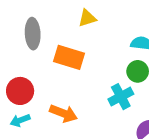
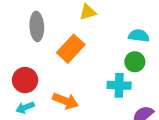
orange rectangle: (69, 57) -> (71, 49), turned -64
cyan cross: (121, 97) -> (119, 85), turned 30

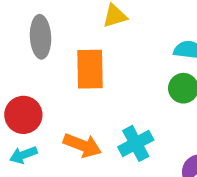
orange rectangle: (71, 49) -> (90, 69), turned -44
cyan cross: (119, 85) -> (136, 143), moved, turned -30

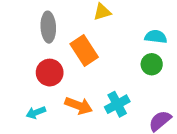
orange rectangle: (90, 69) -> (84, 50), turned -32
red circle: (23, 115) -> (50, 73), moved

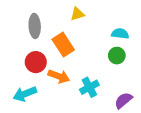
orange arrow: (79, 106) -> (59, 76), moved
cyan arrow: (36, 113) -> (25, 94), size x1.5

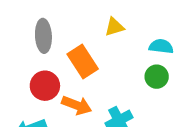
yellow triangle: (77, 14) -> (114, 27), moved

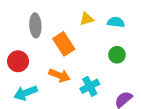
cyan semicircle: (161, 46) -> (116, 22), moved
red circle: (45, 86) -> (18, 61), moved

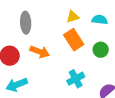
orange rectangle: (64, 44) -> (74, 40), moved
orange arrow: (59, 75) -> (40, 52), moved

